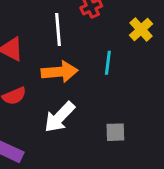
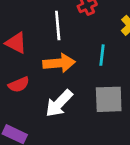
gray square: (115, 132) -> (109, 99), moved, size x1.6

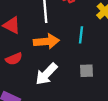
gray square: (109, 99) -> (86, 71), size x0.6

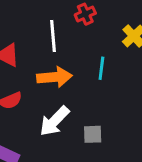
gray square: (86, 71) -> (93, 134), moved

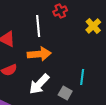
cyan line: (101, 68) -> (82, 77), moved
gray square: (93, 134) -> (65, 93), turned 32

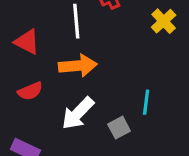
gray square: (65, 93) -> (119, 128), turned 32

